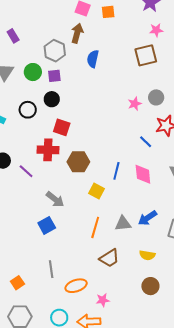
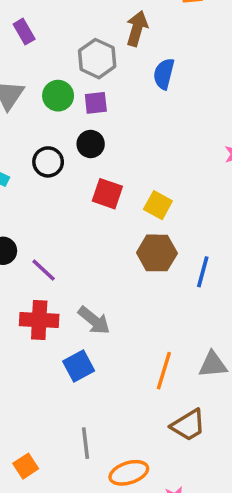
red cross: (48, 150) -> (39, 320), moved
brown hexagon: (78, 162) -> (157, 253), moved
yellow square: (96, 191) -> (158, 205), moved

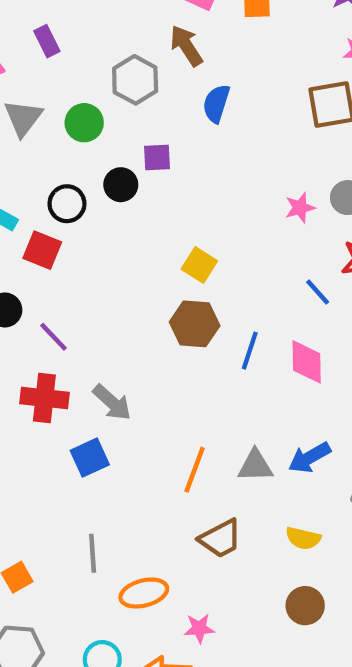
brown arrow: (137, 29) -> (186, 46), turned -52
purple square: (96, 103) -> (157, 158), moved
red square: (107, 194) -> (42, 250), moved

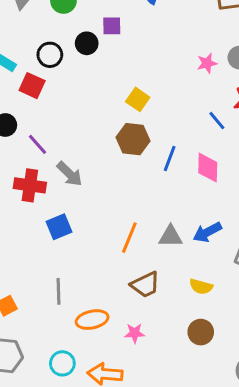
gray arrow: (112, 403) -> (70, 174), moved
pink star: (199, 628) -> (135, 333), moved

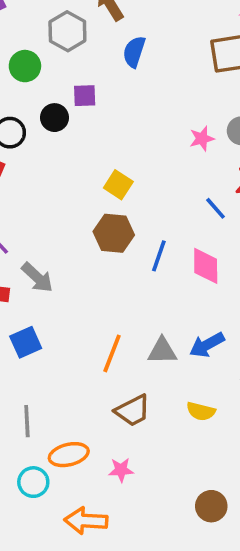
brown circle: (201, 332) -> (211, 506), moved
cyan circle: (62, 363) -> (33, 482), moved

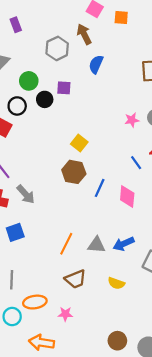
green circle: (25, 66) -> (29, 81), moved

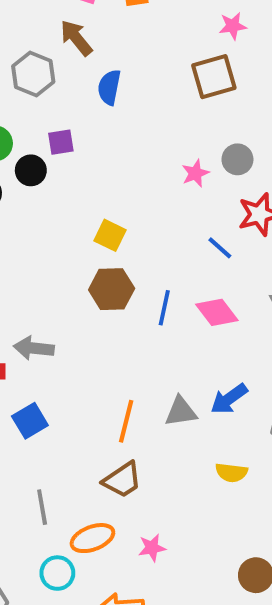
gray arrow: (26, 194) -> (34, 348), turned 150
pink diamond: (127, 196) -> (217, 312), turned -30
brown trapezoid: (76, 279) -> (122, 480), moved

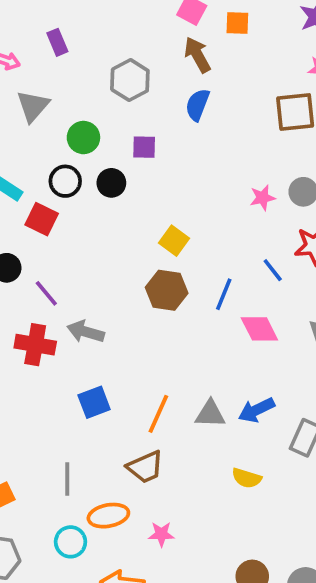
brown arrow: (76, 38) -> (197, 55), moved
black circle: (31, 170) -> (111, 183), moved
blue line: (164, 308) -> (224, 294), moved
blue square: (30, 421) -> (94, 402), moved

